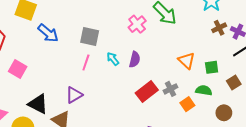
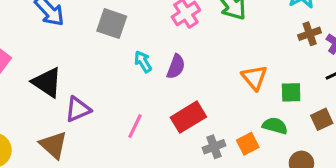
pink line: (86, 63) -> (135, 126), moved
gray cross: (170, 89) -> (214, 147), moved
black triangle: (38, 104) -> (47, 82), moved

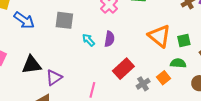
orange triangle: (254, 78) -> (159, 36), size x1.4
black triangle: (47, 82) -> (32, 65), turned -30
pink line: (135, 126) -> (92, 90), moved

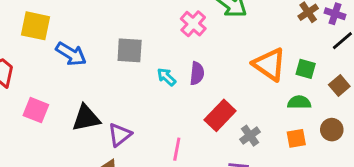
green square: (184, 41) -> (306, 69), turned 32
orange square: (164, 78) -> (296, 138), moved, turned 32

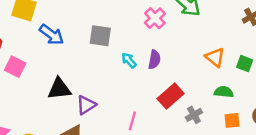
orange triangle: (269, 64) -> (215, 57), size x0.7
green semicircle: (299, 102) -> (224, 92), moved
pink square: (36, 110) -> (15, 67), moved

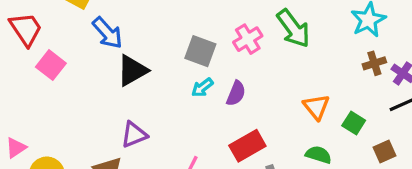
gray square: (100, 36) -> (200, 51), moved
cyan arrow: (129, 60) -> (202, 87), turned -98
black triangle: (59, 89) -> (132, 70), moved, turned -35

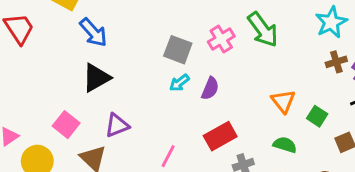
pink square: (51, 65) -> (66, 125), moved
black triangle: (132, 70) -> (96, 78), moved

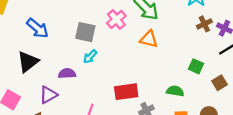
blue arrow: (93, 32) -> (37, 28), moved
purple semicircle: (210, 88) -> (67, 73), moved, turned -108
orange triangle: (283, 101) -> (149, 39), moved, turned -30
red rectangle: (220, 136) -> (126, 92), turned 30

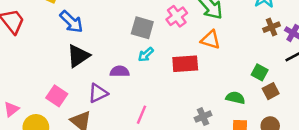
blue arrow: (37, 28) -> (71, 22), moved
brown square: (220, 83) -> (271, 91), moved
red rectangle: (126, 92) -> (185, 64), moved

